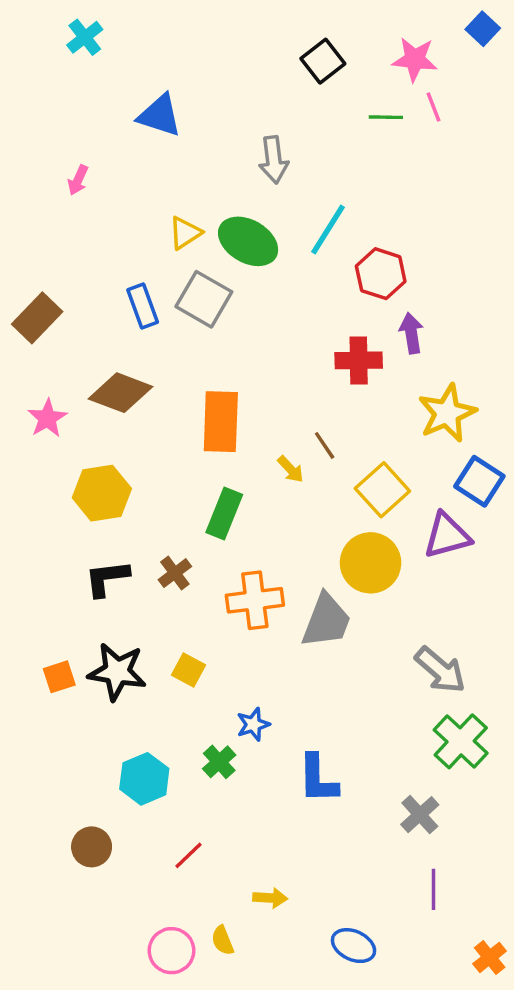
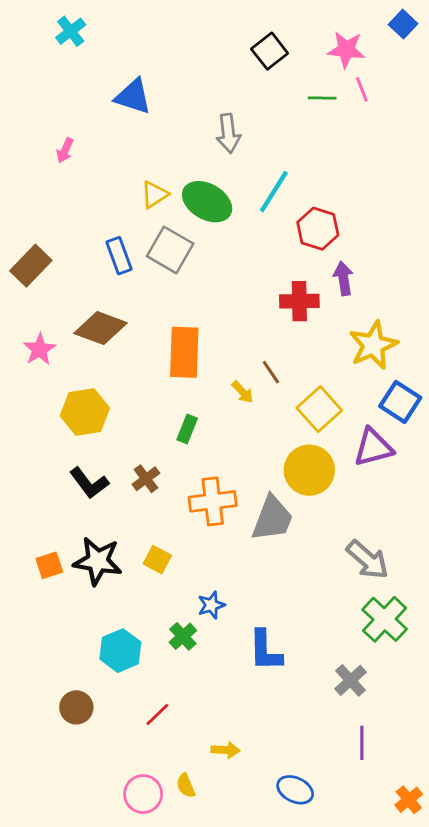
green rectangle: (224, 514) -> (187, 429), size x0.7
black L-shape: (107, 578) -> (89, 483), turned -120

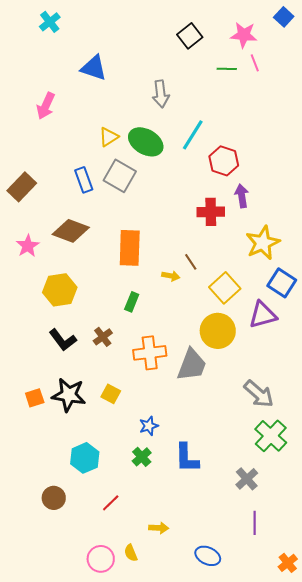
pink arrow: (65, 151) -> (46, 106), size x1.5
yellow arrow: (243, 392) -> (171, 276), turned -36
green cross: (183, 636) -> (142, 457), moved

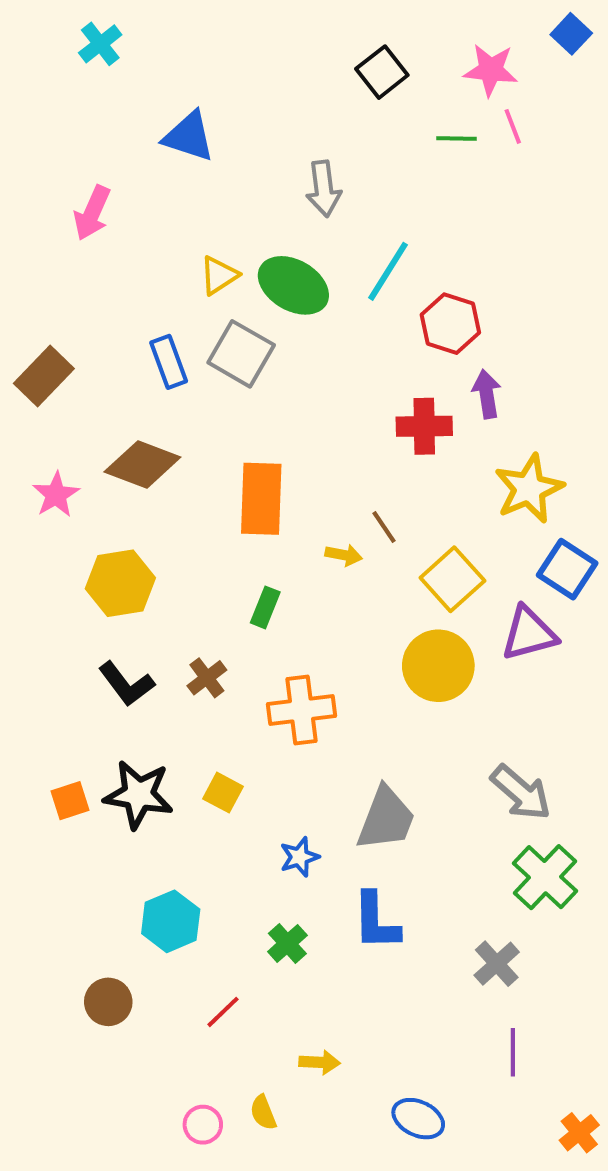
gray trapezoid: (192, 365) -> (386, 819), moved
green cross: (142, 457) -> (287, 944), moved
pink circle: (101, 559) -> (203, 1125), size x0.7

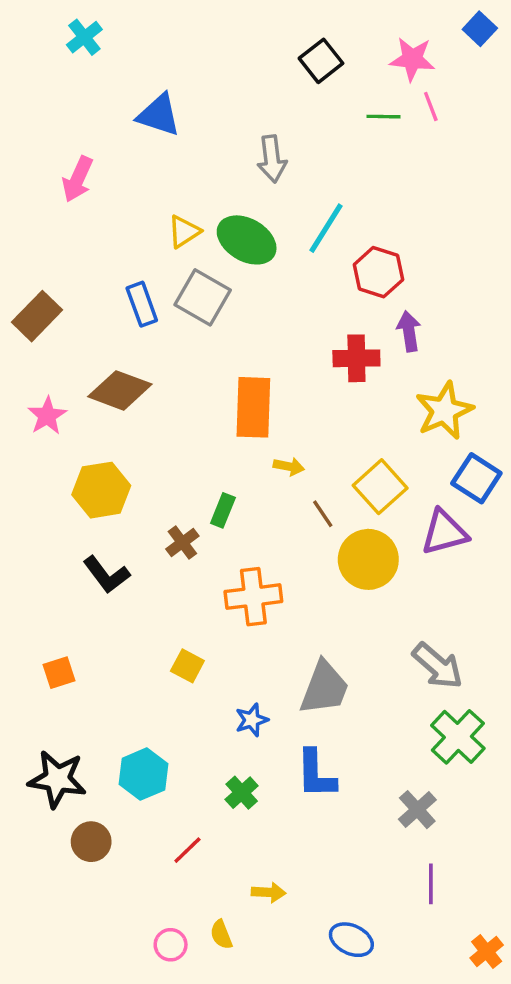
orange rectangle: (261, 499) -> (253, 407), moved
brown line: (384, 527) -> (323, 514), moved
brown cross: (207, 678) -> (182, 543), moved
black star: (138, 795) -> (57, 779), moved

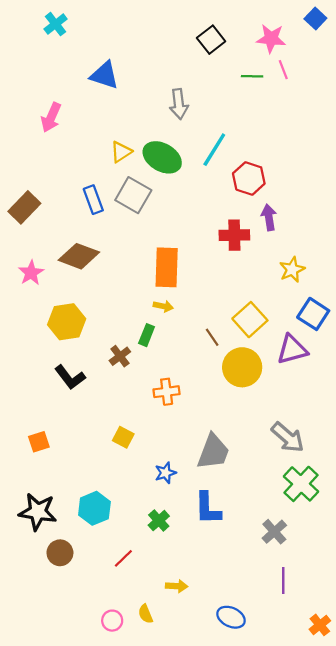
yellow star: (444, 411) -> (292, 270), size x0.7
yellow arrow: (289, 466) -> (163, 306), moved
orange cross: (253, 597) -> (167, 392), size x0.7

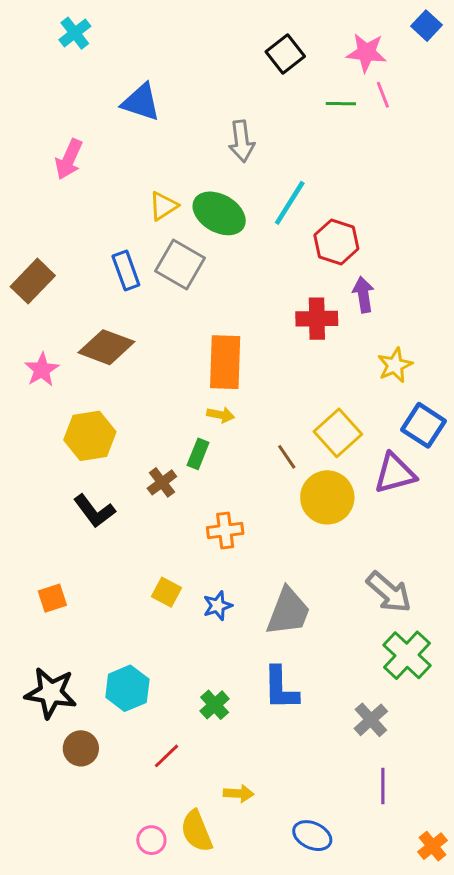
blue star: (165, 473) -> (218, 606), moved
yellow semicircle: (145, 614) -> (197, 831), size x1.6

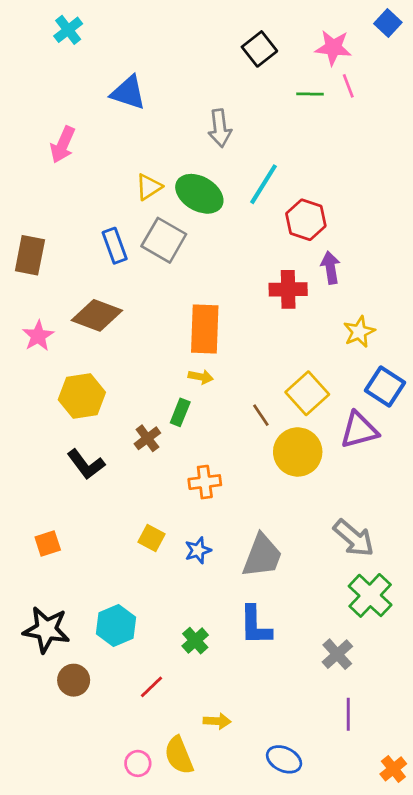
brown rectangle: (33, 281) -> (30, 255), turned -33

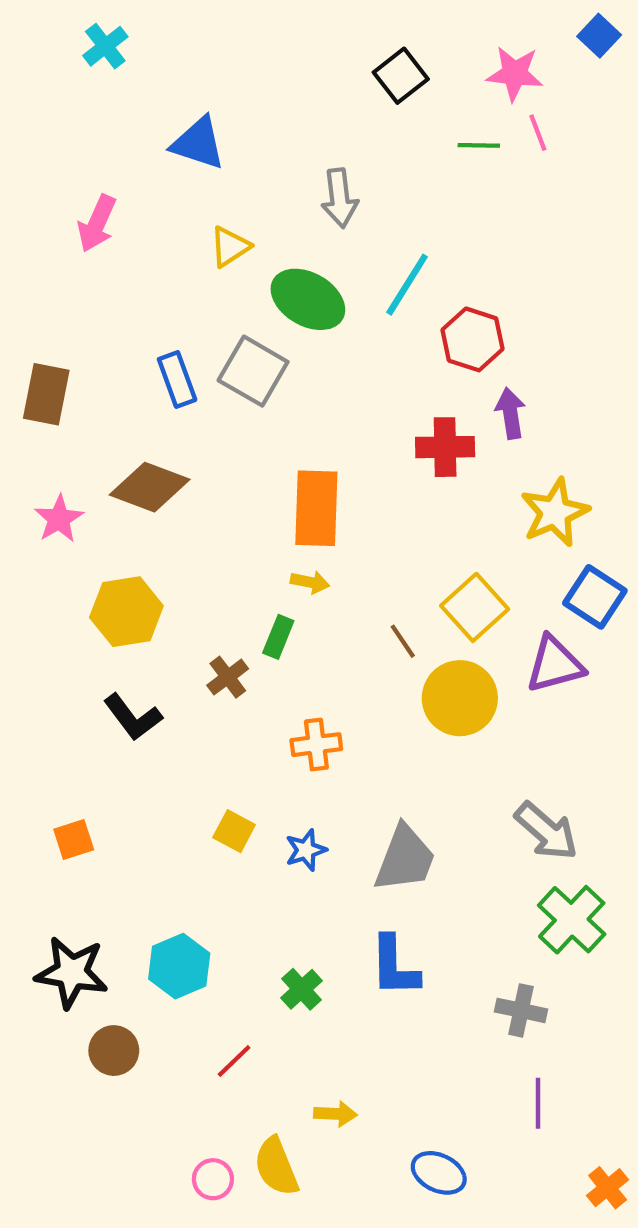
yellow triangle: (149, 187) -> (230, 247), moved
yellow star: (359, 332) -> (555, 512), size x1.4
gray cross: (337, 654) -> (521, 1010), turned -36

